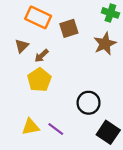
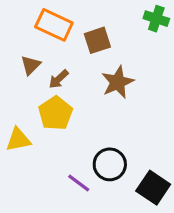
brown star: (105, 44) -> (118, 82), moved
black circle: (89, 103) -> (110, 164), moved
yellow triangle: (31, 127) -> (18, 140), moved

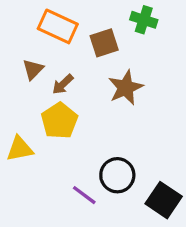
green cross: (156, 19) -> (144, 20), moved

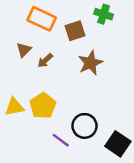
yellow pentagon: (59, 121) -> (43, 106), moved

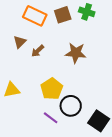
brown square: (75, 31) -> (63, 15), moved
brown star: (90, 63) -> (76, 53), turned 30
yellow pentagon: (43, 106) -> (52, 89), moved

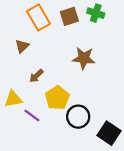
orange rectangle: (35, 16) -> (39, 18), turned 35
brown arrow: (38, 51) -> (36, 76), moved
purple line: (51, 118) -> (32, 116), moved

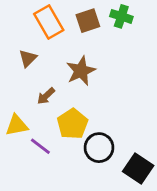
brown star: (84, 58) -> (81, 71), moved, turned -30

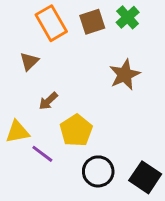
green cross: (121, 16) -> (128, 17), turned 30
brown star: (81, 71) -> (125, 75), moved
black circle: (99, 148) -> (98, 171), moved

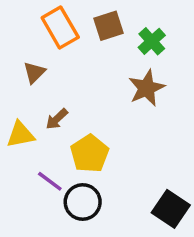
green cross: (128, 17) -> (152, 41), moved
yellow triangle: (17, 132) -> (20, 135), moved
black circle: (98, 171) -> (83, 202), moved

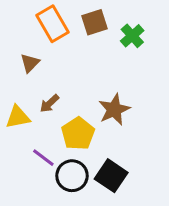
brown star: (147, 88) -> (114, 110), moved
black square: (171, 209) -> (111, 176), moved

